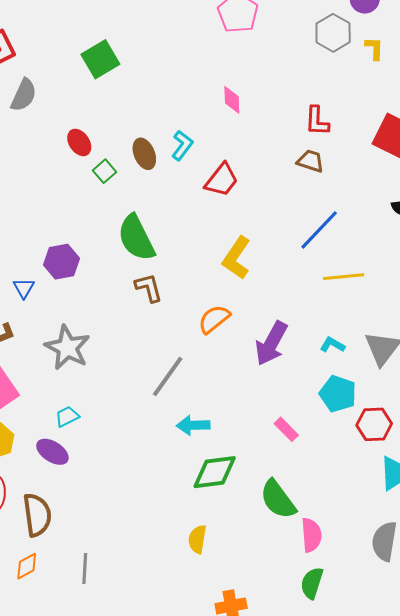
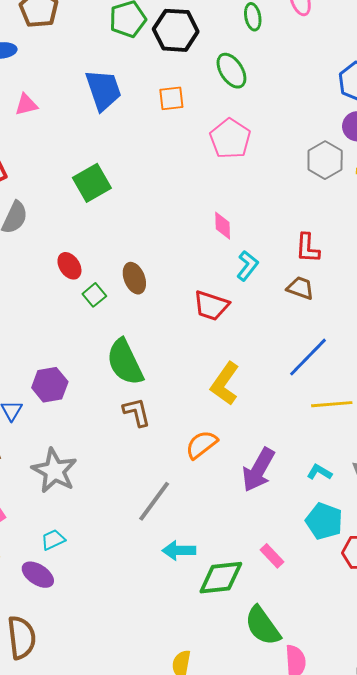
cyan L-shape: (182, 145) -> (247, 266), moved
red trapezoid: (222, 180) -> (211, 306), turned 69
green diamond: (215, 472) -> (221, 578), moved

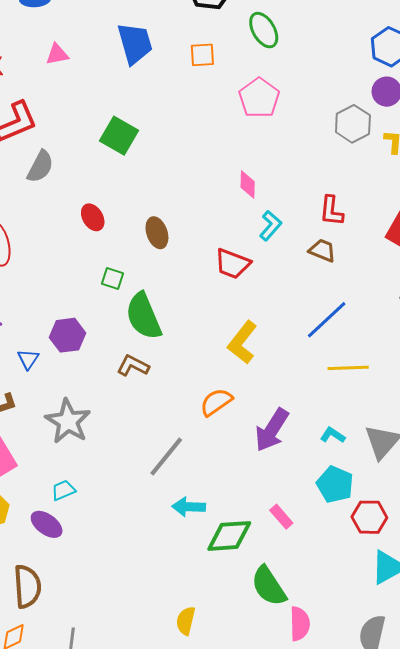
green square: (92, 183) -> (119, 136), turned -33
green square: (94, 295) -> (113, 278), moved, turned -35
brown L-shape: (137, 412) -> (133, 366), moved, turned -52

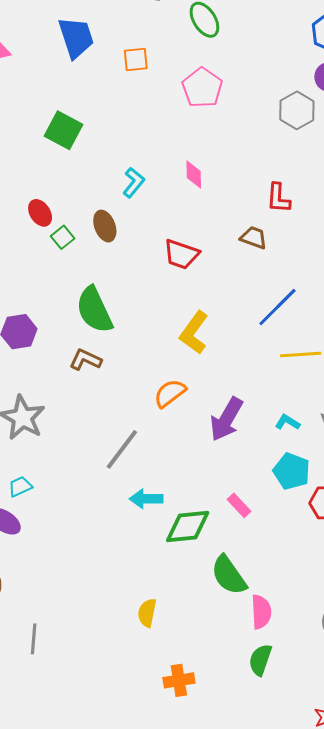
orange square: (202, 55) -> (136, 60), moved
cyan L-shape: (270, 226) -> (134, 183), moved
brown trapezoid: (322, 250) -> (254, 238), moved
green square: (113, 278) -> (63, 237), moved, turned 35

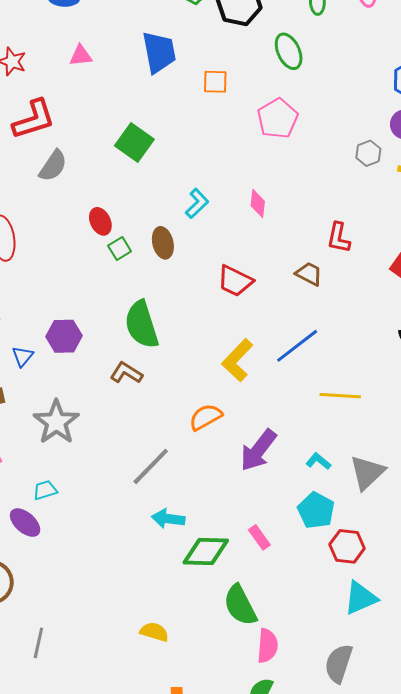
gray hexagon: (297, 110) -> (368, 153), size x0.7
blue line: (277, 307) -> (297, 346), moved
yellow semicircle: (147, 613) -> (154, 632), turned 88

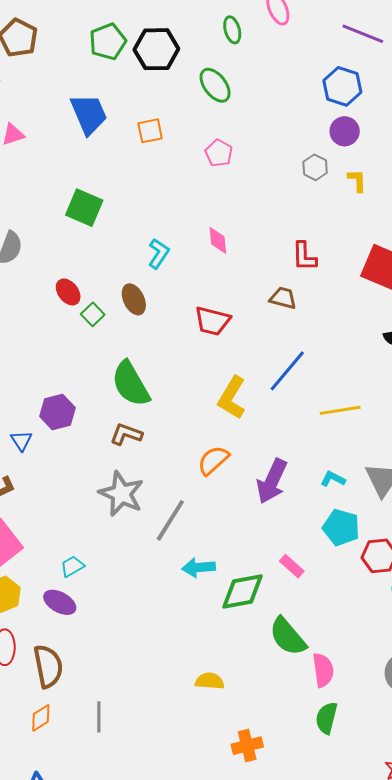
pink pentagon: (278, 118) -> (219, 153), size x0.7
gray star: (56, 422) -> (121, 494), moved

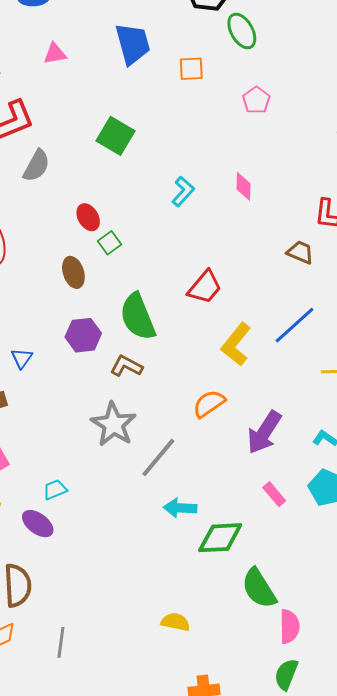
green ellipse: (215, 85) -> (242, 31), moved
brown ellipse: (134, 299) -> (73, 272), moved
red trapezoid: (212, 321) -> (205, 287), moved, turned -72
purple hexagon: (57, 412) -> (83, 335), moved
pink rectangle: (292, 566) -> (274, 494), moved

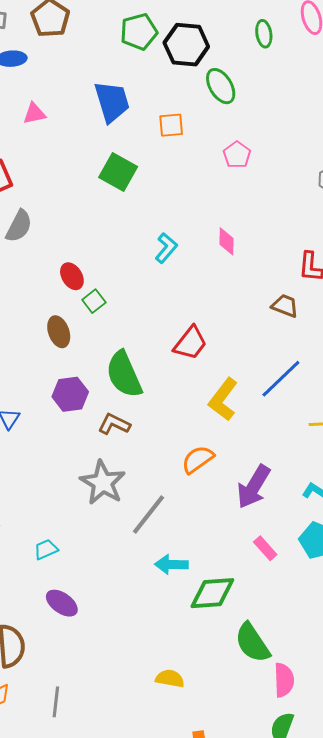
green square: (116, 136) -> (118, 172), moved
purple ellipse: (38, 524) -> (62, 603), moved

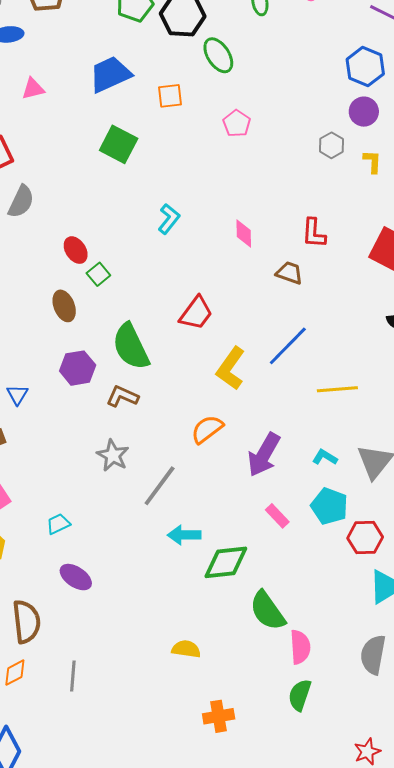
blue trapezoid: (112, 102) -> (110, 74), turned -96
pink diamond: (226, 241) -> (244, 234), moved
gray star: (103, 483) -> (113, 455), size x0.7

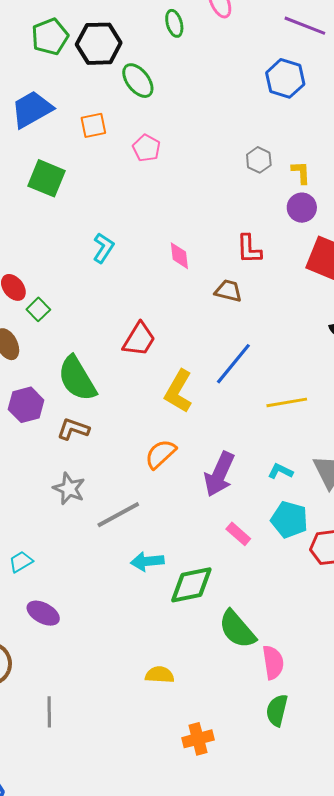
purple circle: (364, 112) -> (302, 208), moved
pink pentagon: (237, 123) -> (146, 148), moved
gray line: (160, 486) -> (118, 515), turned 30

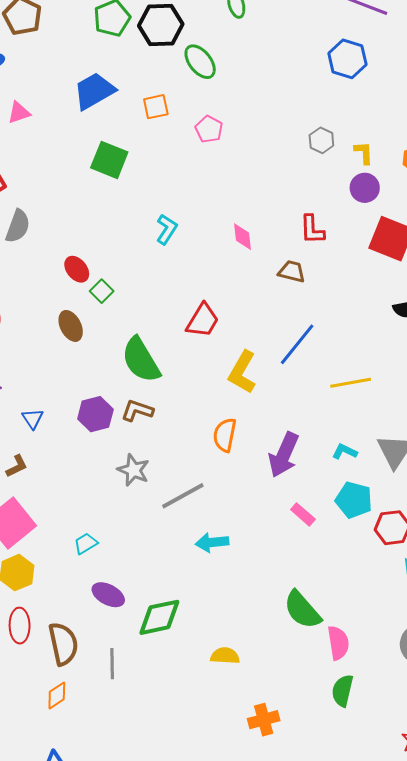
purple hexagon: (26, 405) -> (95, 414), moved
orange semicircle: (161, 454) -> (225, 435), turned -36
green diamond: (191, 585) -> (159, 617), moved
gray line: (49, 712) -> (112, 664), moved

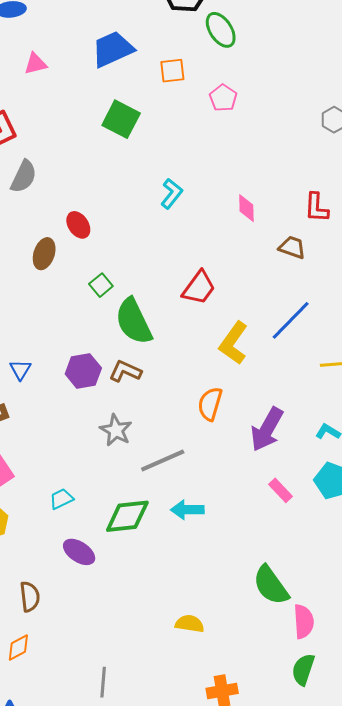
green square: (102, 291) -> (101, 285), moved
brown ellipse: (71, 326) -> (44, 254), moved, turned 40
green diamond: (159, 617) -> (127, 516), moved
brown semicircle: (63, 644) -> (30, 597), size x0.7
gray line: (112, 664) -> (103, 682), moved

